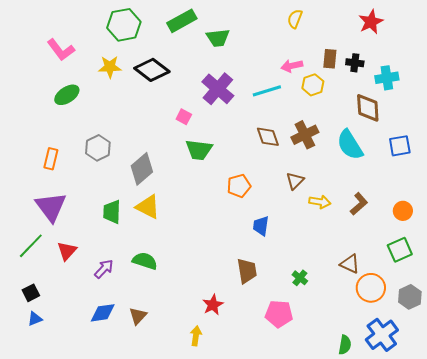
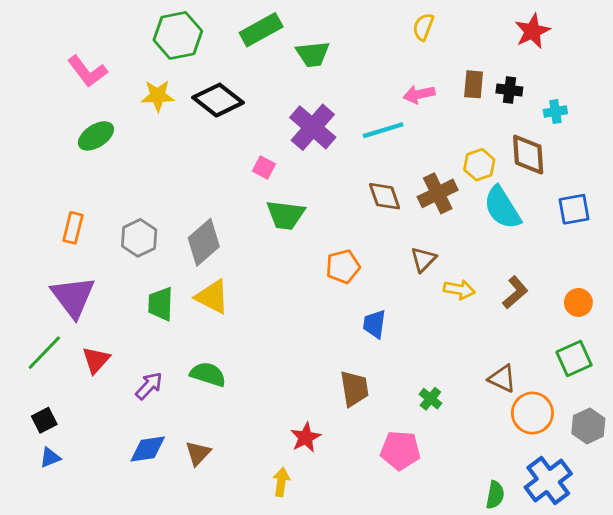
cyan cross: (387, 78) -> (555, 112), size x0.7
yellow hexagon: (313, 85) -> (479, 165), moved
gray hexagon: (98, 148) -> (139, 238), moved

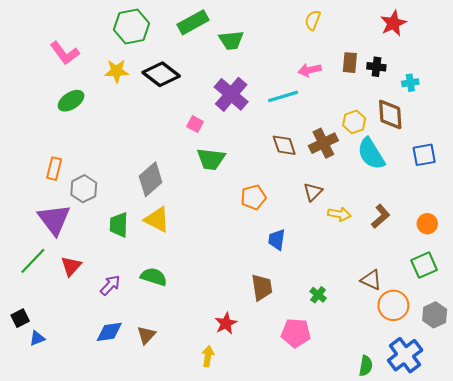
gray hexagon: (139, 238) -> (84, 189), moved
black square: (44, 420) -> (20, 318), moved

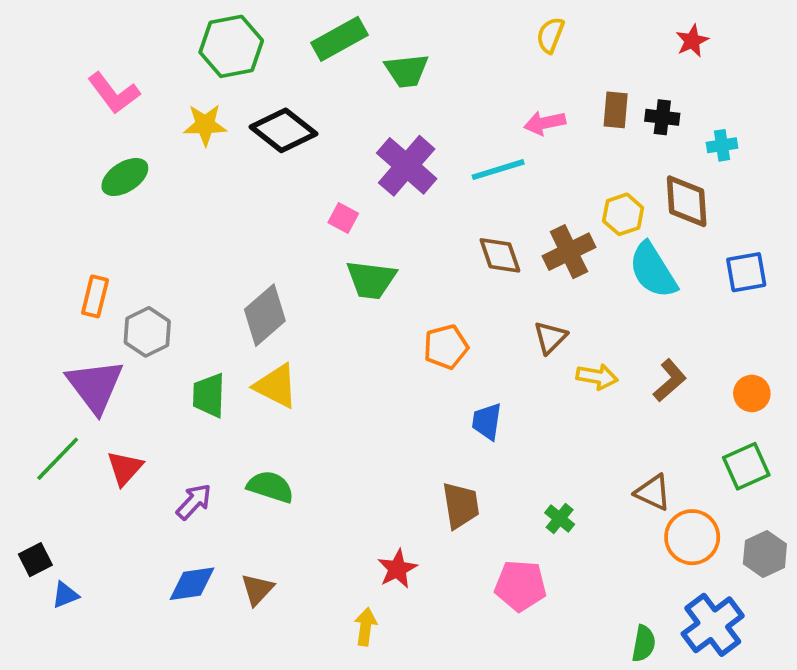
red star: (393, 23) -> (692, 41), size x0.7

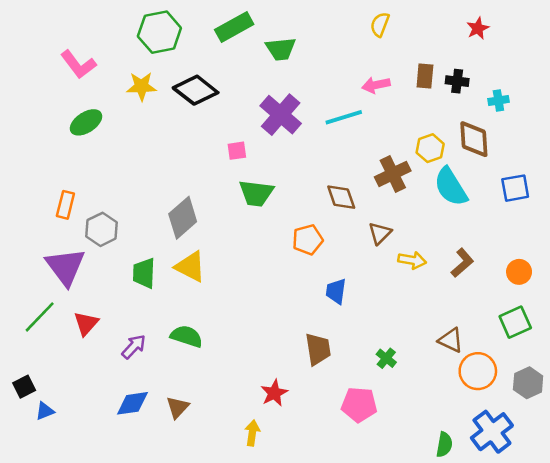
pink square: (343, 218) -> (237, 151), turned -36
brown diamond: (500, 255) -> (341, 197), moved

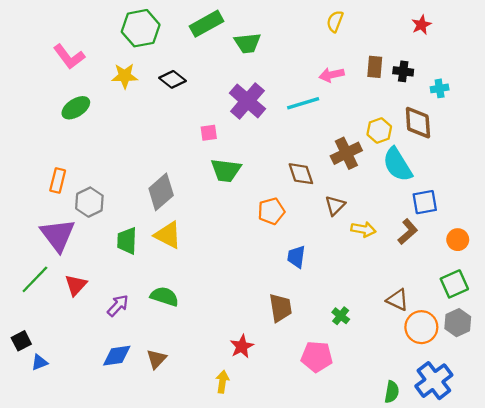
black diamond: (196, 90) -> (172, 79), size x0.7
blue square: (515, 188) -> (425, 202), moved
gray hexagon: (528, 383) -> (458, 323), moved

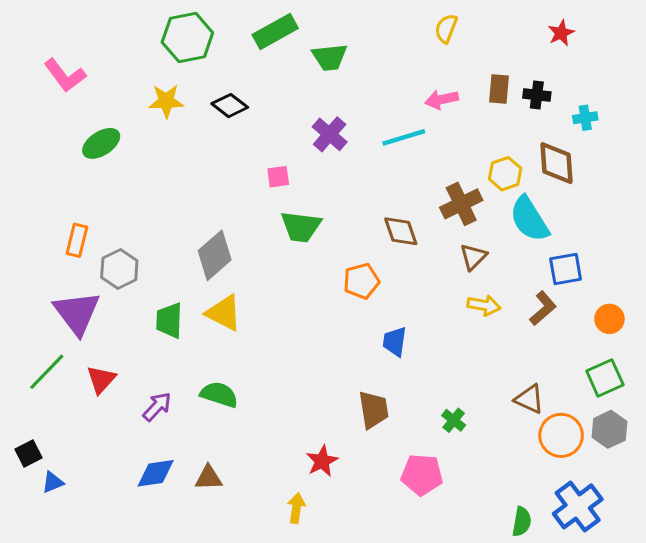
pink L-shape: (69, 57) -> (65, 75), moved
purple cross: (247, 101) -> (330, 134), size x0.7
brown triangle: (335, 206) -> (473, 257), moved
brown triangle: (157, 359) -> (209, 478), turned 45

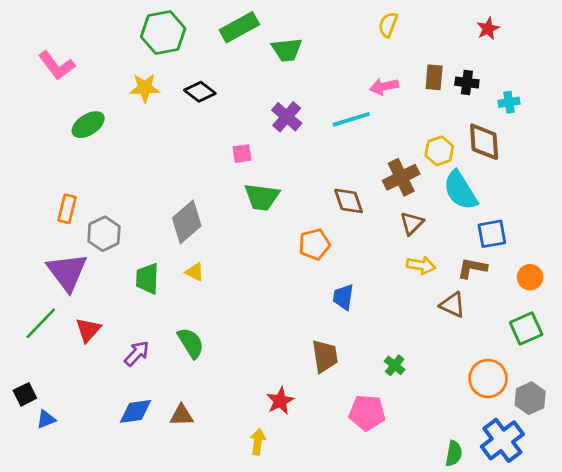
brown L-shape: (543, 308) -> (472, 268), turned -128
yellow triangle: (224, 313) -> (195, 272), size x0.6
green semicircle: (219, 395) -> (191, 343), turned 40
brown triangle: (529, 399) -> (452, 305), moved
gray hexagon: (609, 429) -> (530, 398), moved

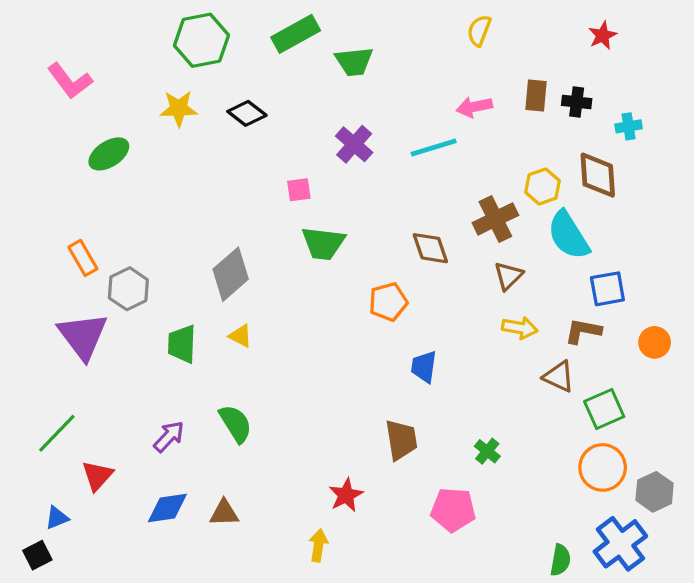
orange rectangle: (67, 209) -> (83, 258), turned -44
green line: (41, 323) -> (57, 433), moved
green square: (526, 329) -> (604, 409), moved
red triangle: (88, 330) -> (97, 476), moved
black square: (25, 394) -> (37, 555), moved

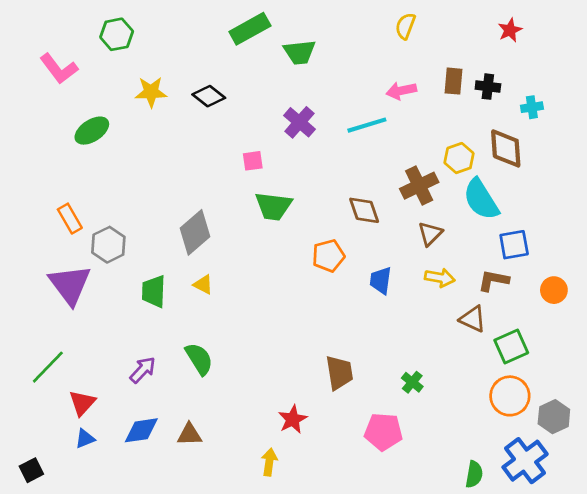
green hexagon: (201, 40) -> (117, 34), moved, size x0.7
blue trapezoid: (424, 367) -> (381, 280), moved
blue triangle: (57, 518) -> (85, 439), moved

